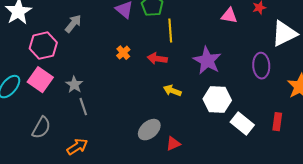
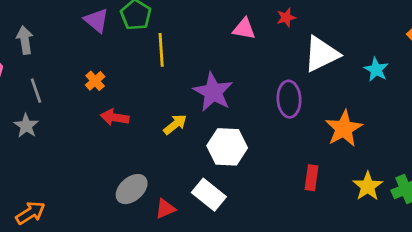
gray arrow: (73, 24) -> (25, 40), turned -48
red arrow: (157, 59) -> (115, 117), moved
yellow arrow: (172, 91) -> (175, 124), moved, turned 120
gray line: (83, 107) -> (36, 91), moved
white rectangle: (242, 124) -> (209, 195), moved

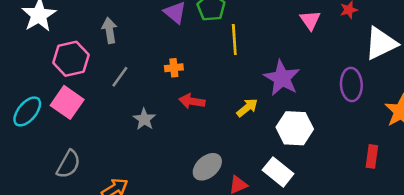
pink triangle: (244, 29) -> (310, 20), turned 45
orange cross: (95, 81) -> (174, 68), turned 36
gray line: (36, 91) -> (120, 77), turned 55
gray star: (26, 126) -> (144, 119), moved

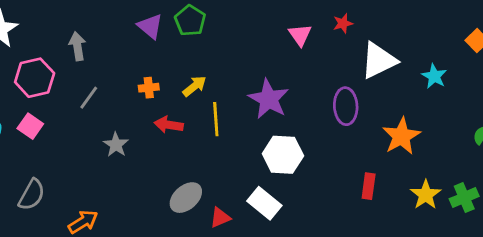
yellow line: (234, 39) -> (216, 119), moved
pink square: (67, 102) -> (30, 126), size x0.7
yellow arrow: (247, 108) -> (194, 86), moved

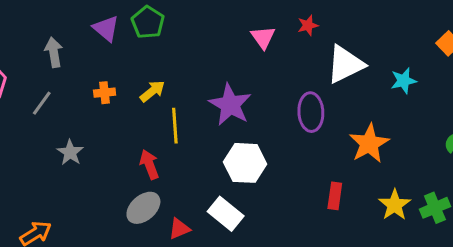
gray arrow: (77, 46) -> (54, 52), moved
cyan star: (434, 76) -> (404, 81), turned 30
red arrow: (169, 125) -> (149, 164), moved, turned 60

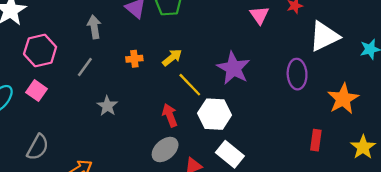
yellow line: (175, 126) -> (190, 85), turned -40
white hexagon: (245, 163) -> (215, 114), moved

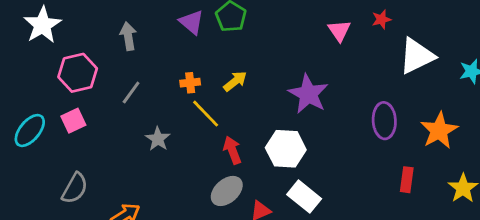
gray arrow: (94, 27) -> (128, 36), moved
purple ellipse: (297, 74) -> (384, 121), moved
yellow line: (190, 85) -> (206, 114), moved
pink square: (37, 91) -> (73, 121), turned 30

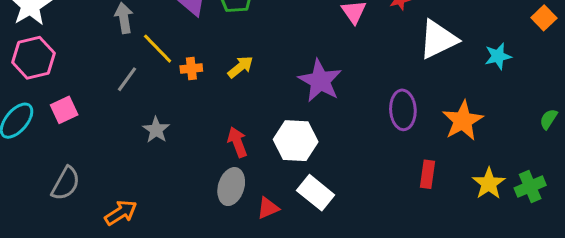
pink hexagon: (78, 73) -> (33, 58), moved
yellow line: (206, 114) -> (158, 49), moved
gray ellipse: (227, 191) -> (231, 187), turned -32

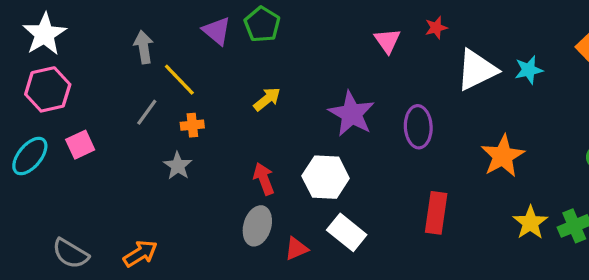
cyan star: (498, 56) -> (529, 70), moved
orange cross: (191, 68) -> (192, 125), moved
purple ellipse: (403, 110) -> (418, 127), moved
red rectangle: (427, 174) -> (436, 213), moved, size x1.4
gray semicircle: (66, 183) -> (70, 254), moved, turned 92

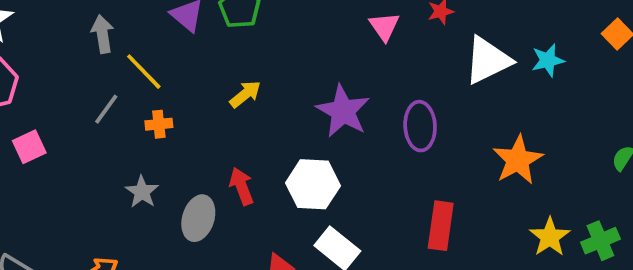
gray star: (178, 166) -> (142, 192), moved
gray ellipse: (257, 226) -> (198, 218), moved

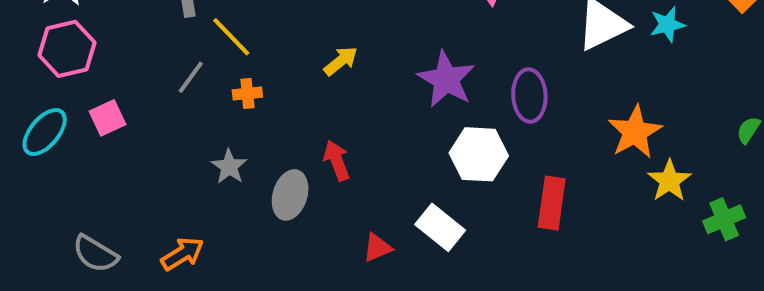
white hexagon: (313, 184) -> (479, 154), moved
yellow star: (550, 237) -> (669, 181), moved

